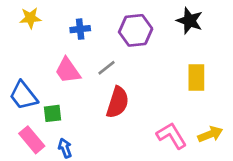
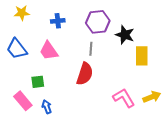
black star: (190, 21) -> (125, 35), moved
gray line: (106, 68) -> (91, 49), moved, turned -48
blue trapezoid: (23, 95) -> (17, 49), moved

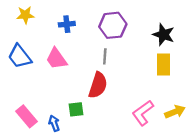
black star: (125, 35) -> (164, 35), moved
green square: (38, 82) -> (76, 109), moved
pink L-shape: (124, 98) -> (143, 113), turned -95

